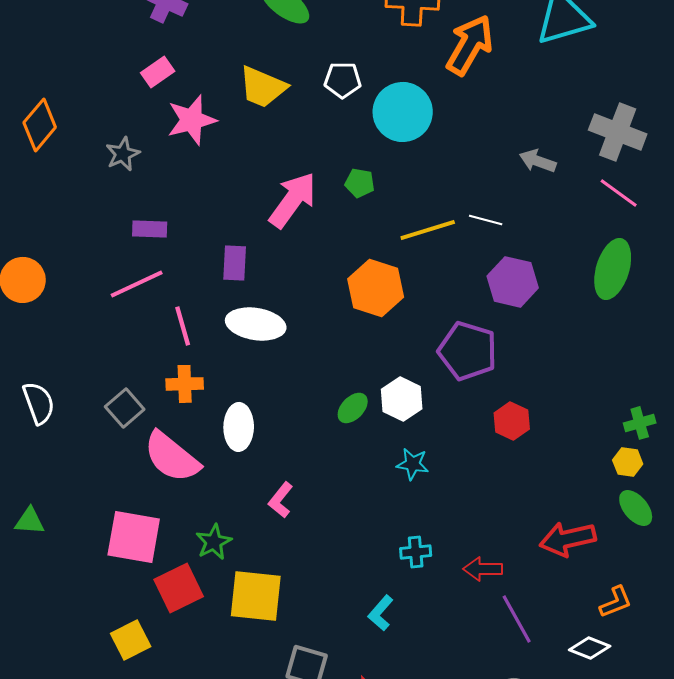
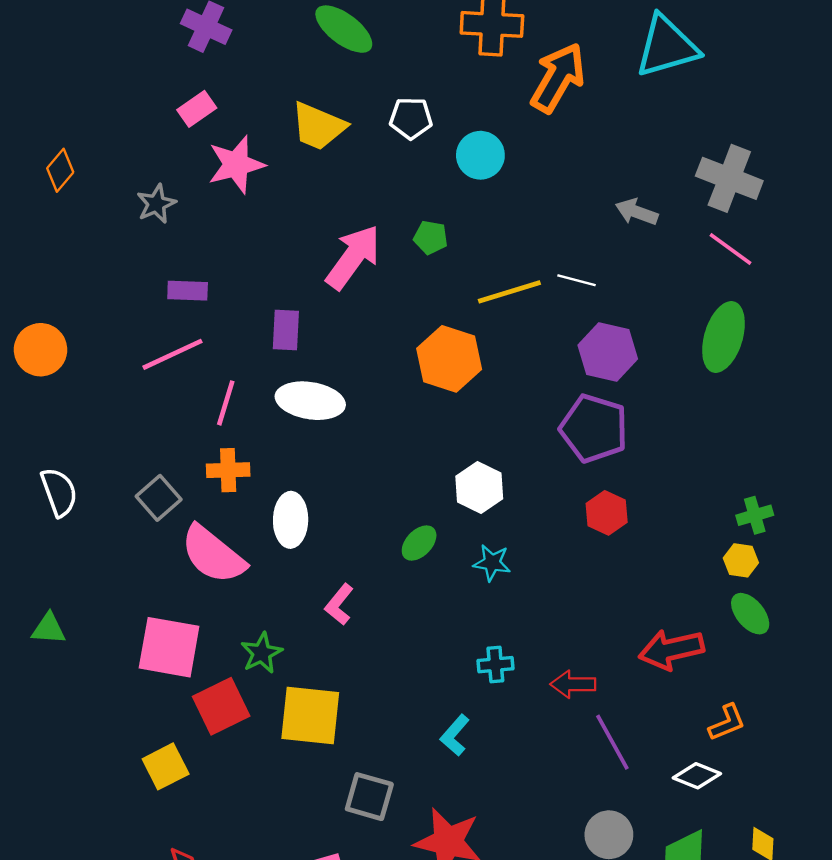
cyan circle: (403, 112) -> (480, 155), size x0.7
orange diamond: (40, 125) -> (60, 170), size x0.7
pink line: (183, 326) -> (226, 403), turned 33
purple pentagon: (468, 351) -> (594, 428), moved
green ellipse: (353, 408) -> (419, 543), moved

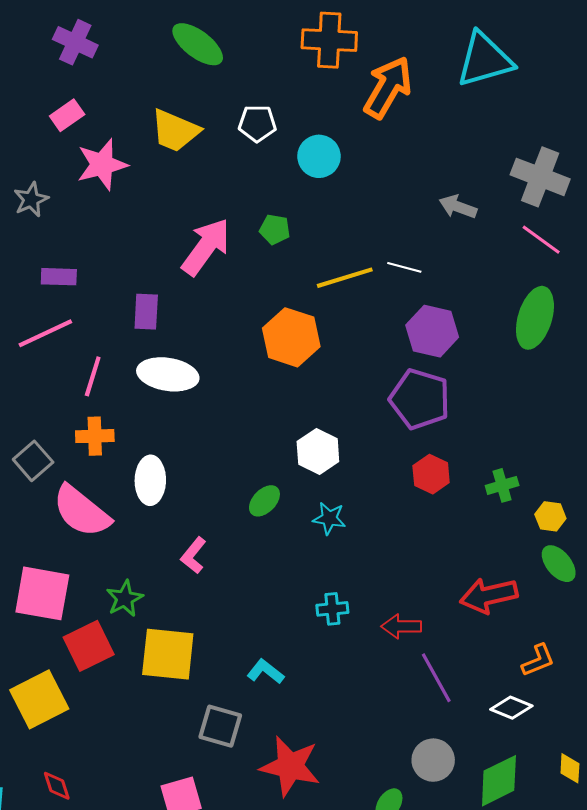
green cross: (755, 515) -> (502, 485), moved
cyan L-shape: (455, 735) -> (266, 672), moved, turned 87
yellow square: (166, 766) -> (39, 699), size x1.4

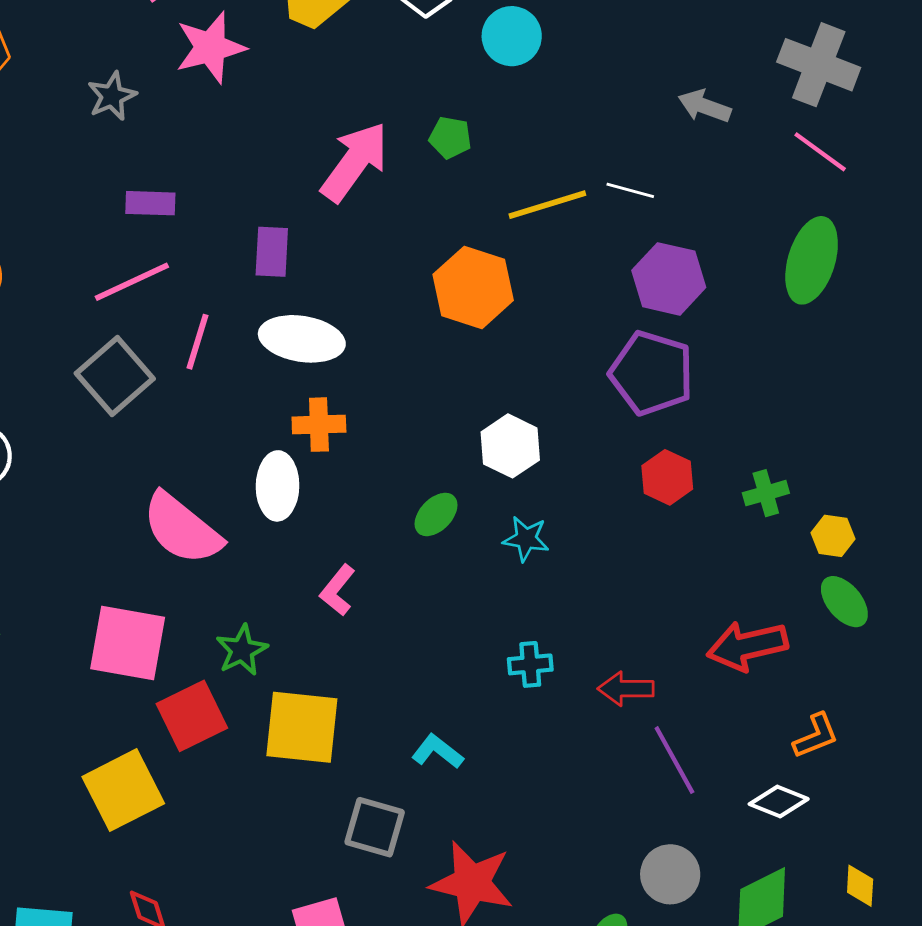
orange cross: (95, 436) -> (319, 425), moved
gray square: (33, 461) -> (115, 376), moved, size x1.4

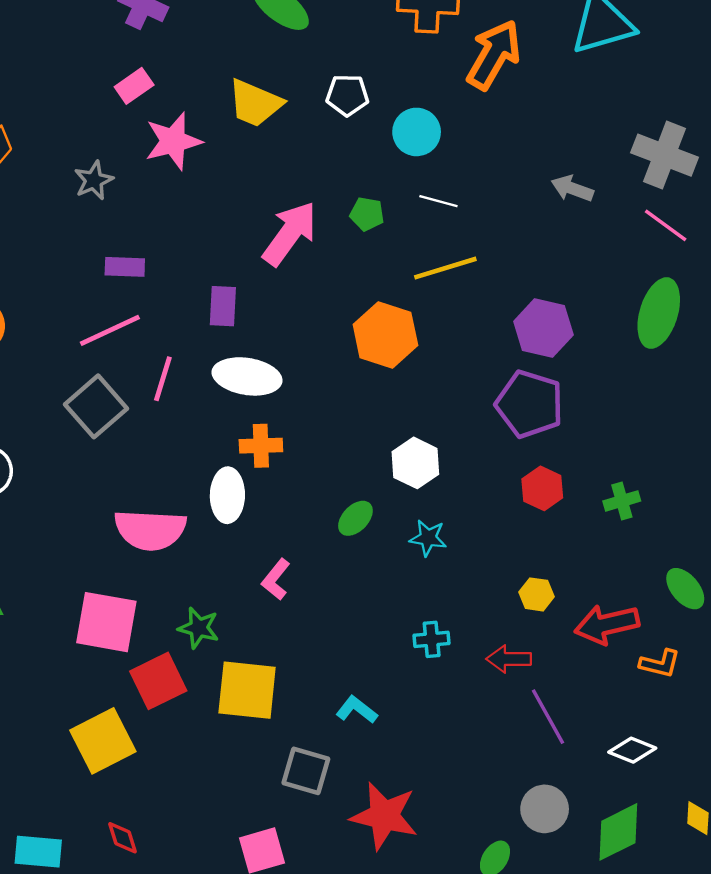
white line: (630, 190) -> (438, 201), moved
pink semicircle: (182, 529) -> (150, 530), turned -36
yellow hexagon: (833, 536) -> (536, 594), moved
green star: (242, 650) -> (199, 628), turned -30
orange L-shape: (816, 736) -> (660, 664), moved, turned 36

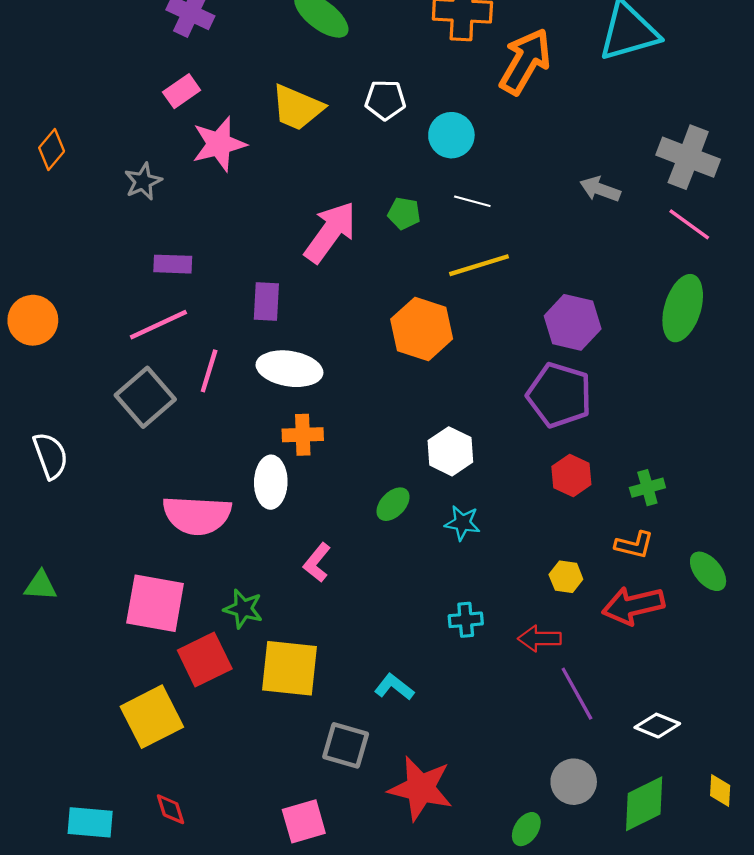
orange L-shape: (660, 664) -> (634, 545), moved

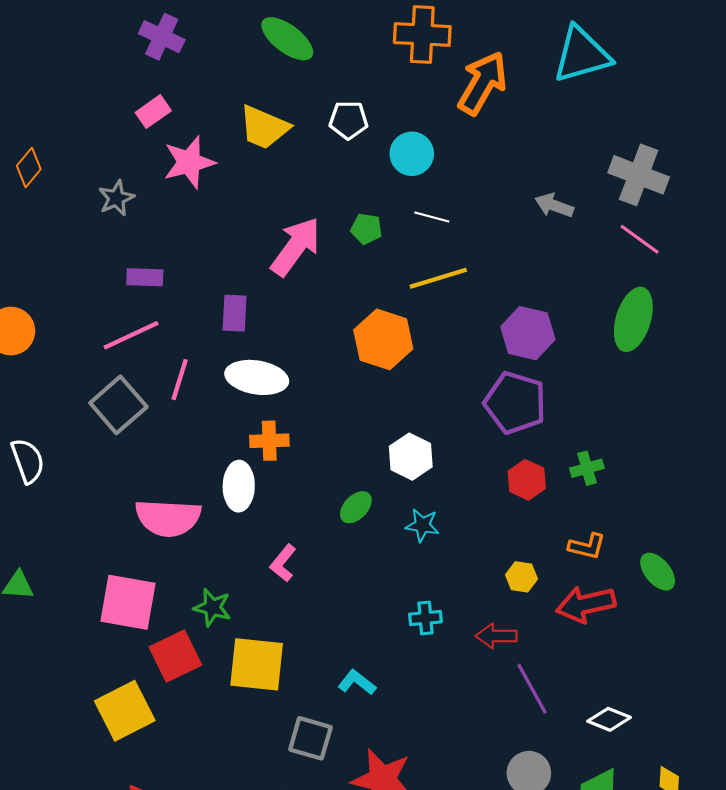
green cross: (647, 488) -> (587, 468), moved

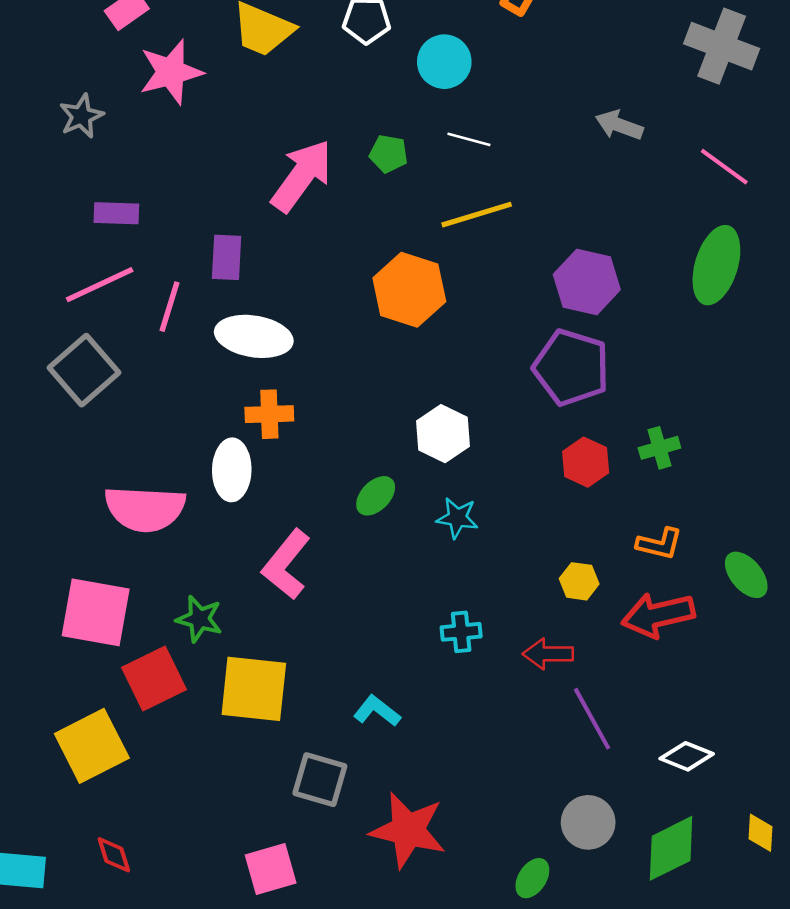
gray cross: (639, 175) -> (722, 46), moved
pink line: (180, 380) -> (170, 307), moved
pink L-shape: (283, 563) -> (286, 564), size x1.5

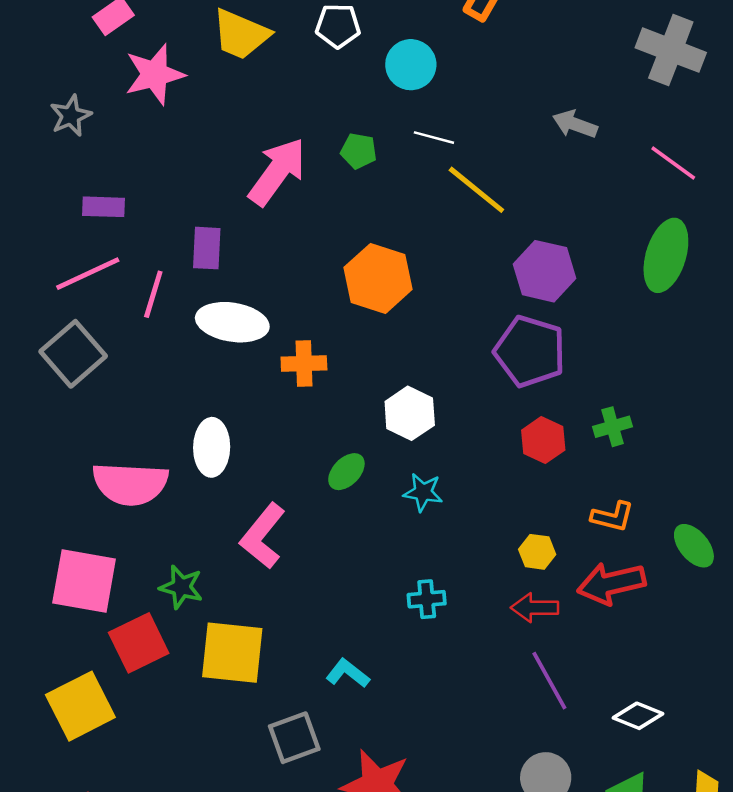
yellow line: (477, 215) -> (476, 190), moved, turned 56
orange cross: (269, 414) -> (304, 364), moved
red arrow: (548, 654) -> (535, 608), moved
gray square: (320, 780) -> (294, 738), turned -36

